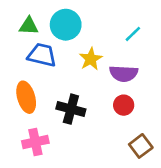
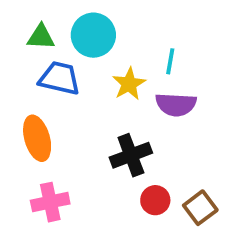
cyan line: (133, 34) -> (170, 61), moved, turned -36
red circle: (124, 105) -> (155, 200), moved
black cross: (71, 109) -> (131, 155), moved, turned -36

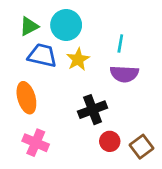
green triangle: (41, 37) -> (29, 26), turned -30
yellow star: (129, 84) -> (78, 59), moved
pink cross: (50, 202) -> (36, 143), turned 35

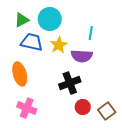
purple semicircle: (124, 74) -> (82, 56), moved

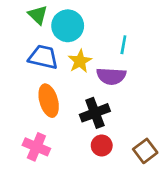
green triangle: (22, 20) -> (38, 15), moved, turned -49
orange ellipse: (20, 74) -> (49, 101), moved
red circle: (83, 107) -> (102, 146), moved

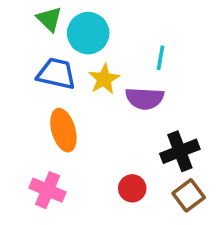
black cross: (95, 113) -> (180, 151), moved

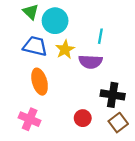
black cross: (180, 151) -> (113, 95), turned 30

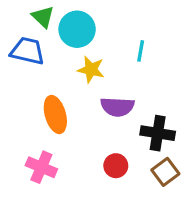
blue trapezoid: (35, 46) -> (27, 51), moved
yellow star: (65, 49) -> (91, 70), turned -30
purple semicircle: (90, 62) -> (117, 107), moved

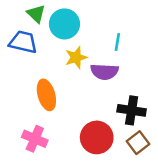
yellow star: (91, 70) -> (76, 57), turned -30
purple semicircle: (117, 107) -> (104, 72), moved
red circle: (116, 166) -> (97, 137), size x1.6

